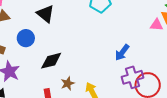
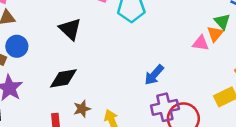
black triangle: (45, 14) -> (70, 29), moved
blue circle: (26, 38) -> (17, 46), moved

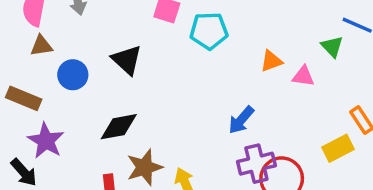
orange triangle: (215, 34) -> (271, 61), moved, turned 30
blue circle: (17, 46) -> (73, 75), moved
brown star: (82, 109) -> (144, 167), size x1.5

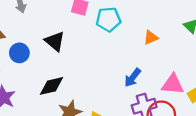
pink triangle: (303, 76) -> (173, 84), moved, size x1.5

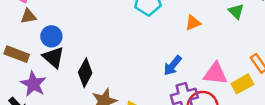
black triangle: (55, 41) -> (54, 57), moved
black diamond: (51, 86) -> (85, 73), turned -50

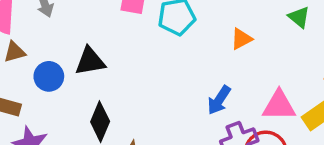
black triangle: (54, 57) -> (90, 61), moved, turned -45

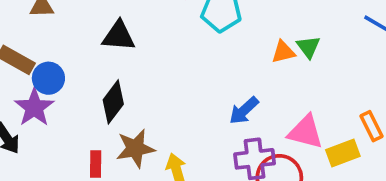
green triangle: (299, 17) -> (308, 47), moved
blue circle: (49, 76) -> (48, 78), moved

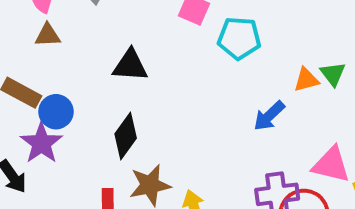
blue arrow: (244, 111) -> (269, 116), moved

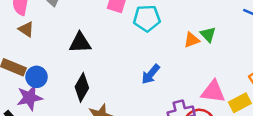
brown triangle: (48, 35) -> (26, 29), turned 42
blue arrow: (269, 116) -> (151, 74), moved
purple star: (41, 143) -> (29, 98), turned 30

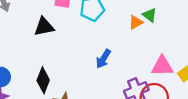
black triangle: (80, 43) -> (44, 27), moved

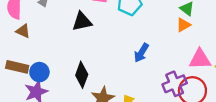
orange triangle: (136, 22) -> (183, 25), moved

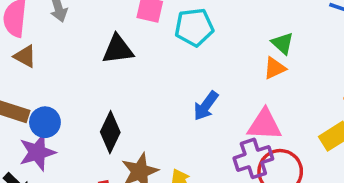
pink triangle: (200, 59) -> (264, 125), moved

